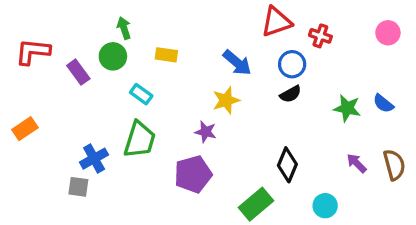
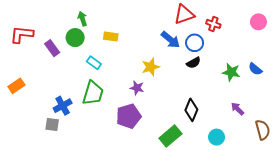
blue arrow: (237, 63) -> (170, 40), moved
brown semicircle: (394, 165) -> (263, 130), moved

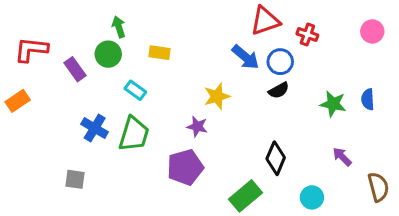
blue semicircle: (255, 69) -> (368, 99), turned 48
orange rectangle: (16, 86) -> (18, 101), moved
blue cross: (63, 106) -> (95, 128), moved, turned -30

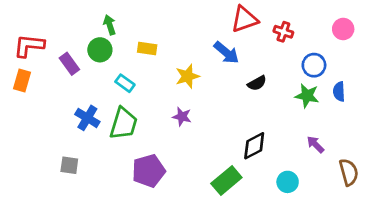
blue circle: (280, 62) -> (314, 65), moved
yellow star: (217, 96) -> (187, 76), moved
orange rectangle: (18, 101) -> (22, 80), moved, turned -40
black diamond: (276, 158) -> (254, 146), turned 40
purple pentagon: (185, 167) -> (149, 171), moved

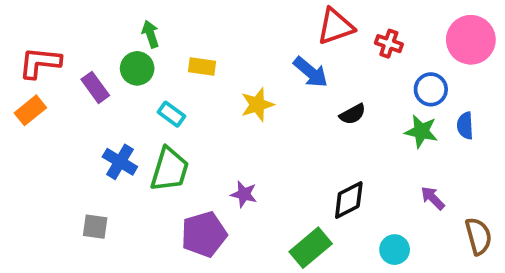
pink circle: (343, 29) -> (471, 40), size x1.6
orange rectangle: (22, 80) -> (30, 110), turned 35
purple star: (182, 117) -> (244, 194), moved

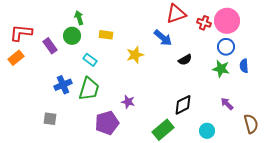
pink circle: (471, 40) -> (227, 21), moved
blue cross: (120, 162) -> (63, 85), turned 36

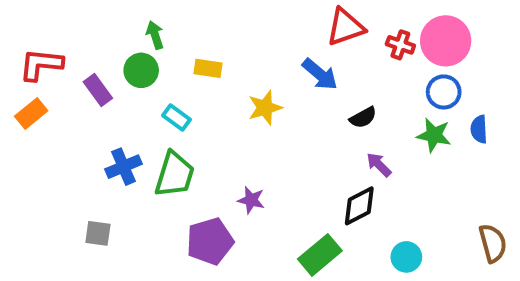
purple arrow: (227, 104) -> (379, 165), moved

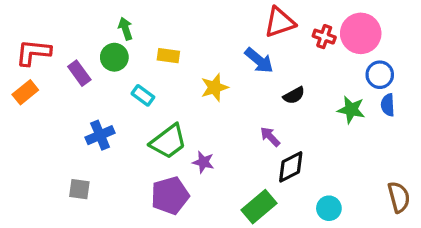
blue circle: (444, 92) -> (380, 75), moved
purple arrow: (379, 165) -> (270, 137), moved
green trapezoid: (175, 174) -> (168, 141), moved, turned 36

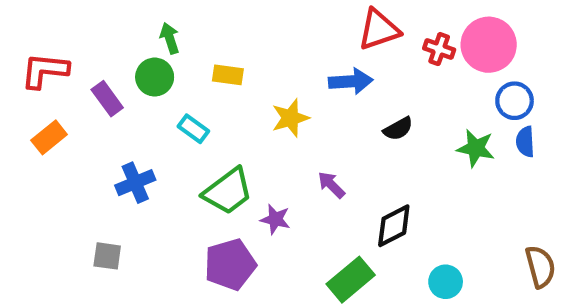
blue arrow: (259, 60) -> (351, 81), turned -44
orange rectangle: (25, 92) -> (49, 137), moved
purple arrow: (270, 137) -> (331, 185), moved

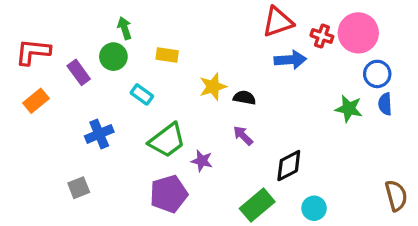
blue arrow: (351, 81) -> (290, 60), moved
black semicircle: (398, 129) -> (245, 98), moved, turned -140
gray square: (107, 256) -> (79, 188), turned -30
cyan circle: (446, 282) -> (314, 208), moved

